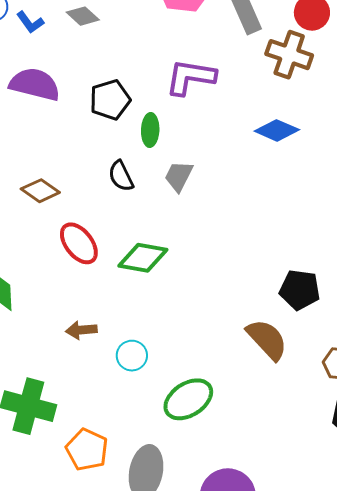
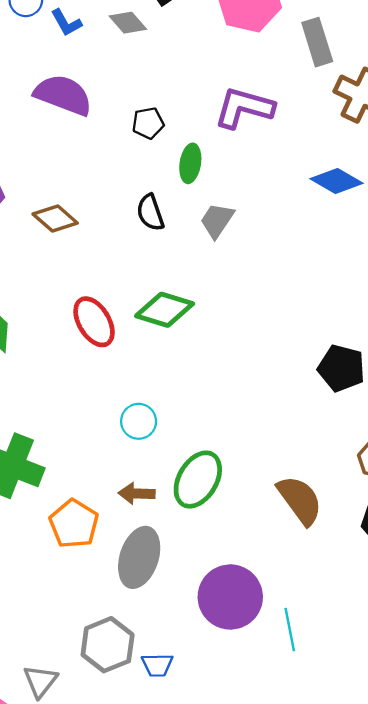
black pentagon: (110, 100) -> (148, 123), size x0.7
red ellipse: (79, 243) -> (94, 322), moved
brown arrow: (81, 330) -> (137, 494), moved
brown semicircle: (267, 339) -> (300, 500), moved
green ellipse: (188, 399) -> (198, 480), turned -33

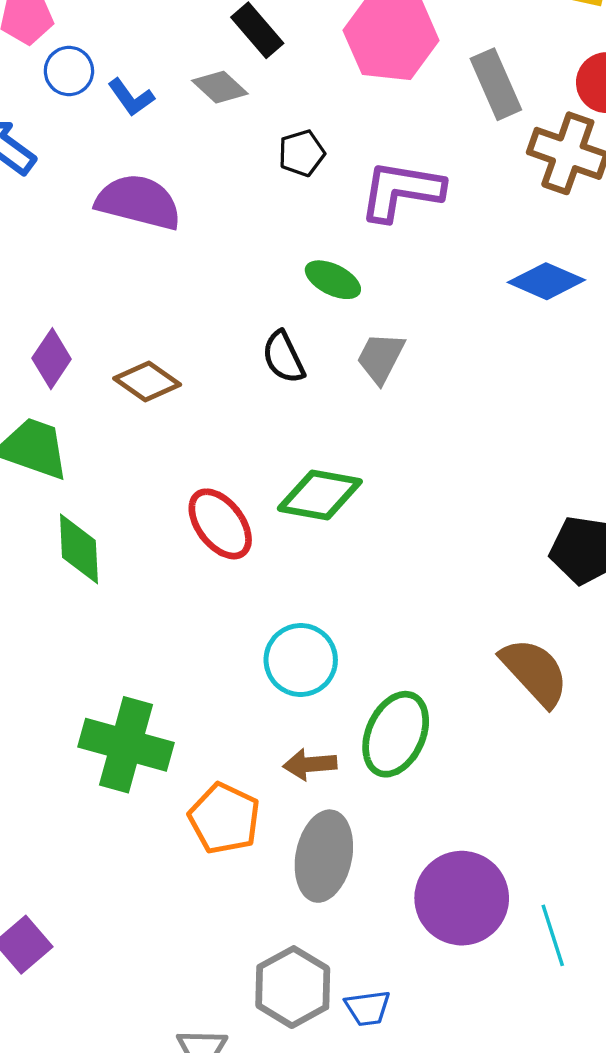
black pentagon: (148, 123) -> (302, 153), moved
green ellipse: (190, 163) -> (333, 280), turned -66
cyan circle: (139, 421) -> (301, 660), size x1.4
brown semicircle: (300, 500) -> (535, 672), moved

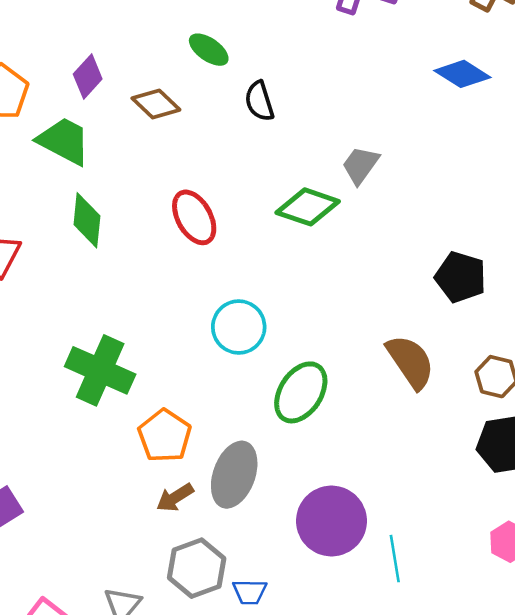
green ellipse: (333, 280) -> (209, 50), moved
gray trapezoid: (381, 358) -> (361, 165), moved
green diamond: (320, 495) -> (308, 207), moved
brown arrow: (310, 764) -> (175, 498), moved, turned -36

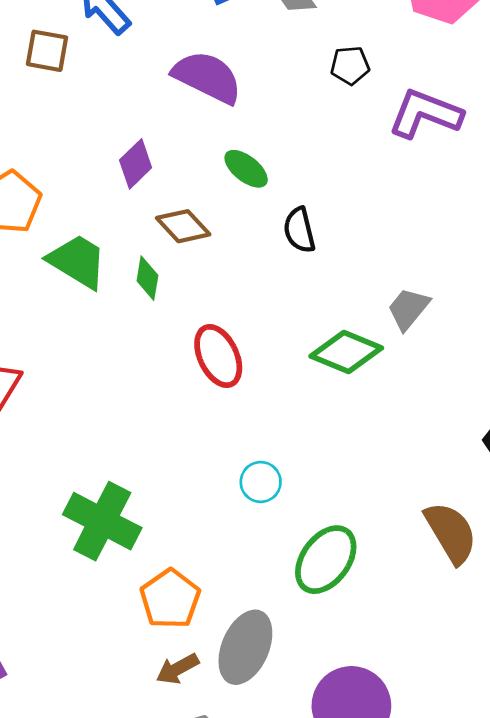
purple diamond: (88, 76) -> (136, 164), moved
green diamond: (87, 220) -> (147, 278), moved, size x0.7
cyan circle: (239, 327) -> (261, 482), size x0.7

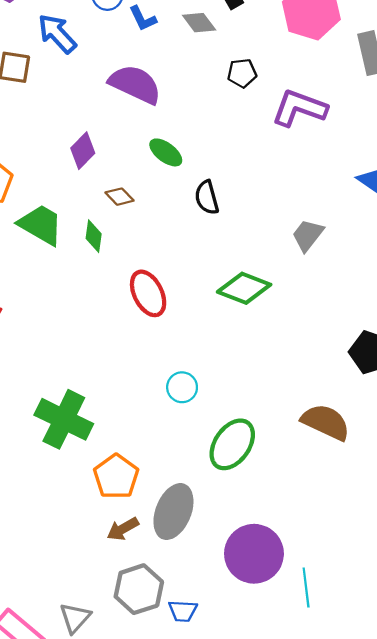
brown diamond: (183, 226) -> (120, 197), size x0.7
gray trapezoid: (408, 309) -> (308, 235), moved
brown semicircle: (451, 533) -> (326, 422), turned -33

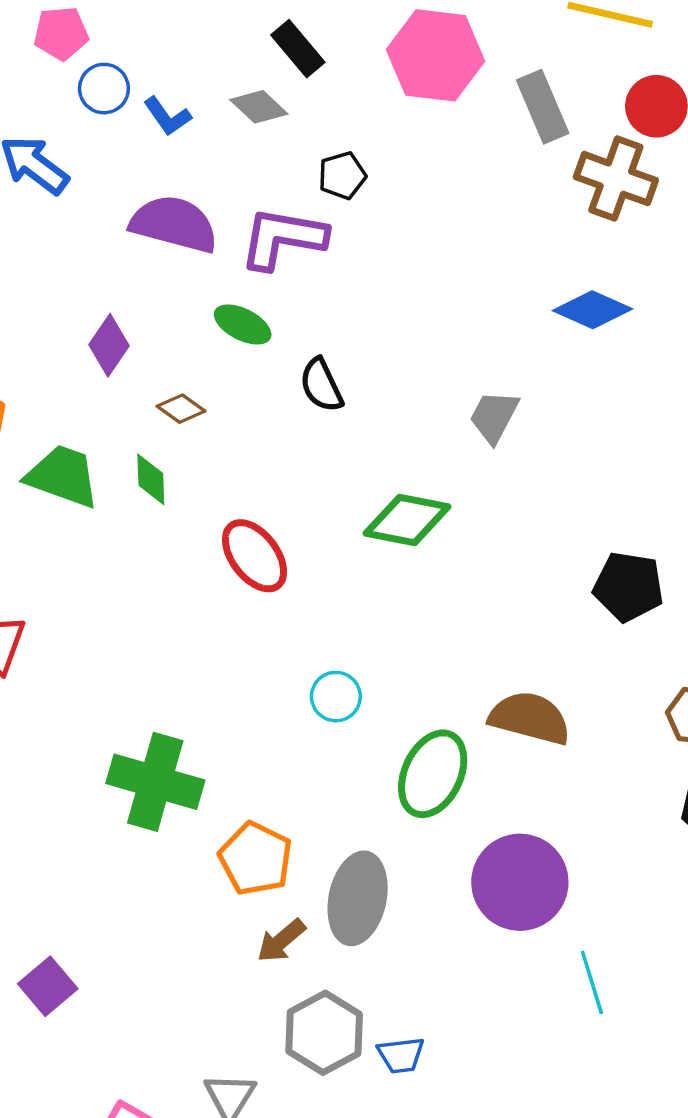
purple L-shape: (299, 108) -> (283, 238), moved
brown semicircle: (326, 422) -> (530, 718), moved
purple circle: (254, 554) -> (520, 882), moved

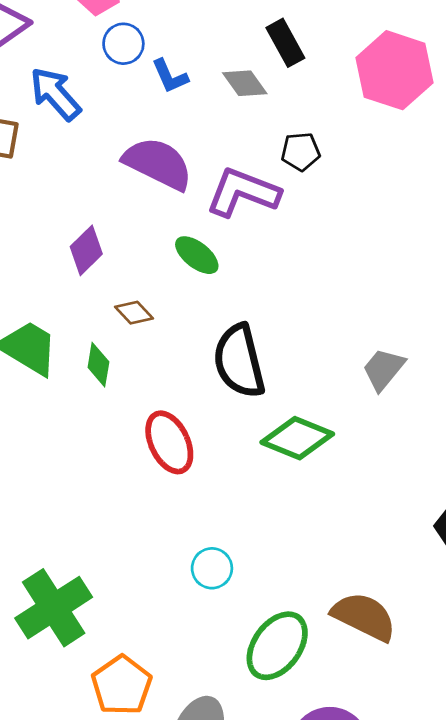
black semicircle: (321, 385) -> (239, 361), moved, size x1.6
green cross: (155, 782) -> (54, 608), turned 30

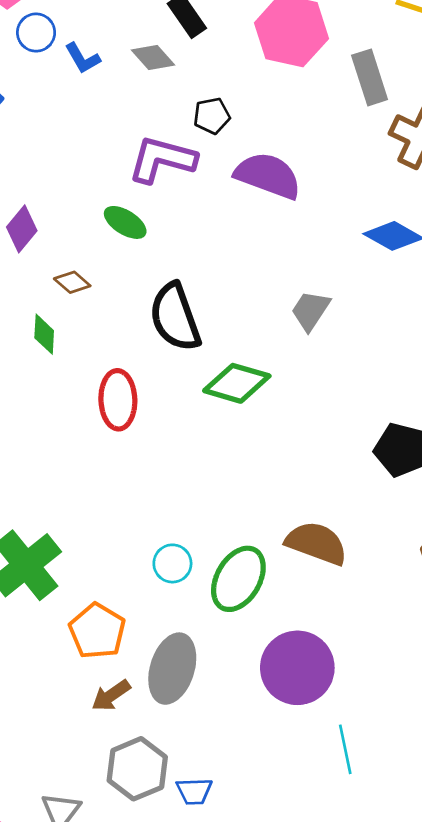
purple semicircle: (158, 163) -> (268, 176), moved
red ellipse: (169, 442) -> (118, 400), turned 30
cyan circle: (212, 568) -> (172, 563), moved

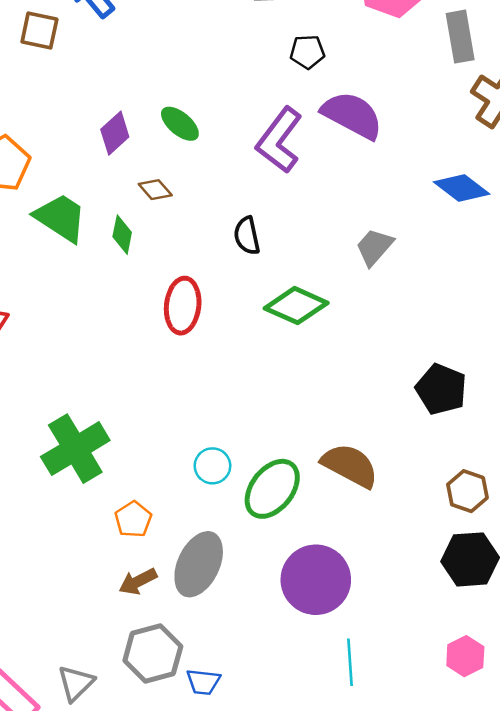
purple L-shape: (162, 159) -> (279, 140), moved, turned -76
green ellipse: (125, 222) -> (180, 124), moved
black semicircle: (175, 317) -> (247, 236), size x0.6
orange pentagon: (97, 631) -> (133, 519), size x0.7

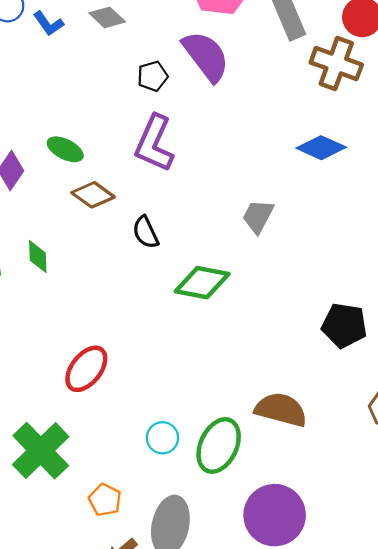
black pentagon: (307, 52) -> (153, 76), moved
purple semicircle: (352, 115) -> (206, 56), moved, turned 38
brown diamond: (155, 190) -> (93, 195), moved, size x1.4
red ellipse: (183, 306) -> (86, 369), moved, turned 45

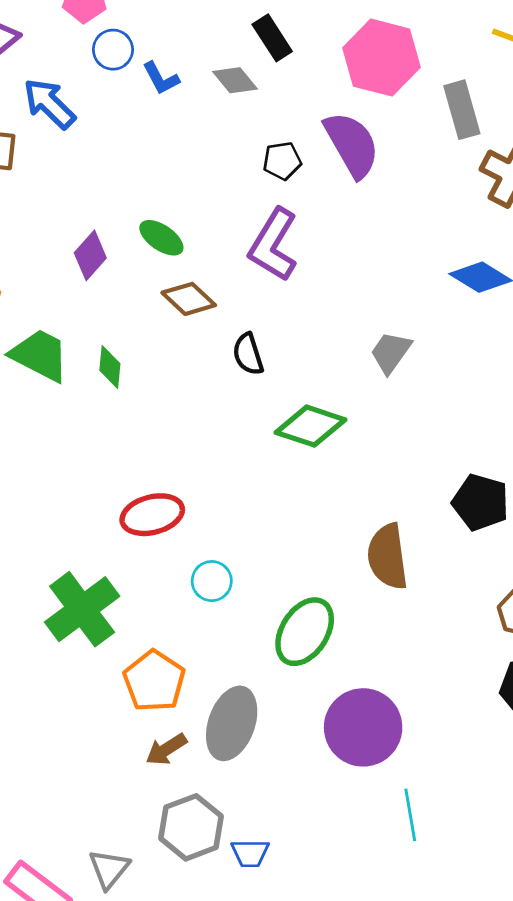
red ellipse: (86, 369) -> (152, 515), turned 30
brown semicircle: (281, 410) -> (388, 557), moved, turned -120
cyan circle: (162, 438) -> (212, 581), moved
orange pentagon: (105, 500) -> (154, 681), size x1.5

